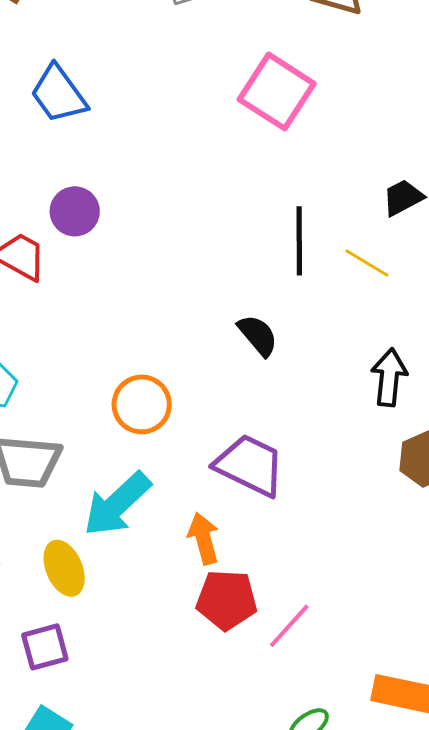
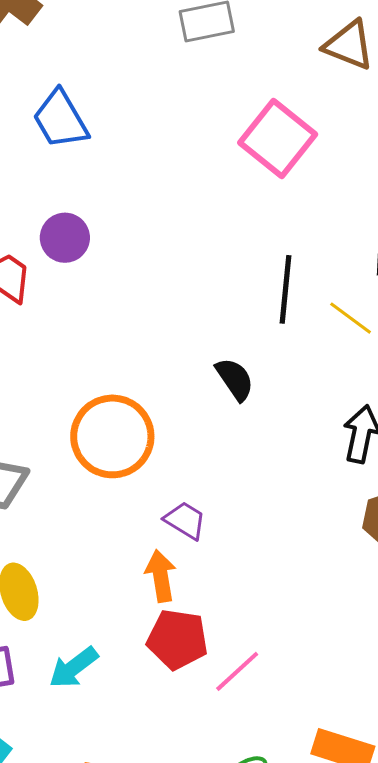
orange circle: (142, 404) -> (112, 436), size x1.4
purple trapezoid: (250, 465) -> (185, 520), moved, size x0.6
cyan arrow: (117, 504) -> (74, 668), moved, size x0.7

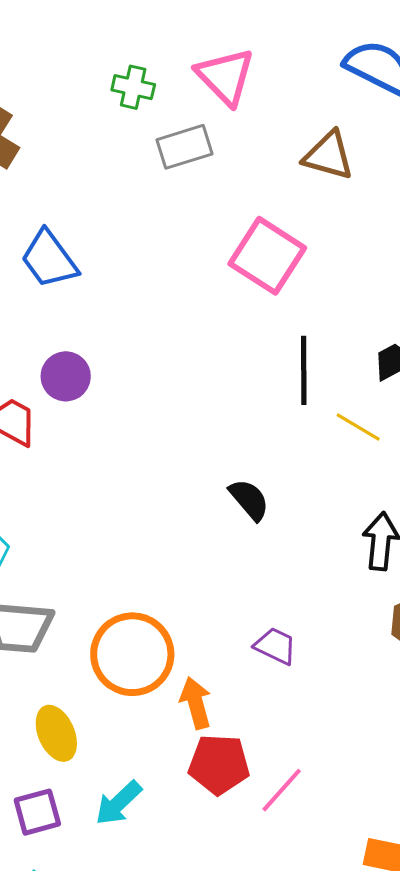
black line: (285, 289) -> (304, 370), moved
orange circle: (112, 436) -> (132, 654), moved
purple trapezoid: (185, 520) -> (275, 646), moved

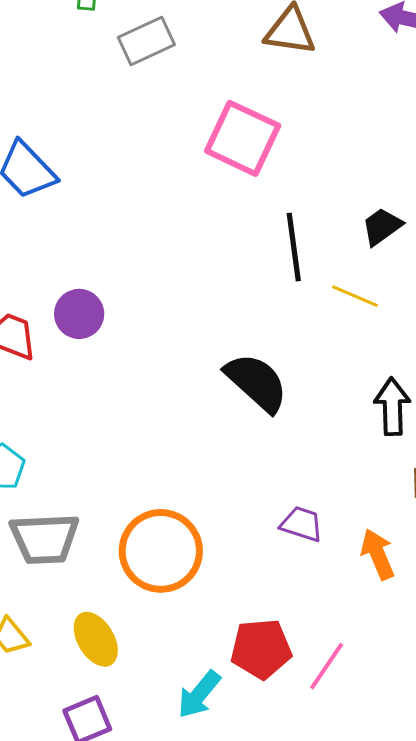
purple circle: (66, 376) -> (79, 314), moved
black semicircle: (249, 500) -> (257, 382), size x1.5
orange arrow: (196, 703) -> (378, 554), moved
cyan arrow: (118, 803) -> (199, 694), moved

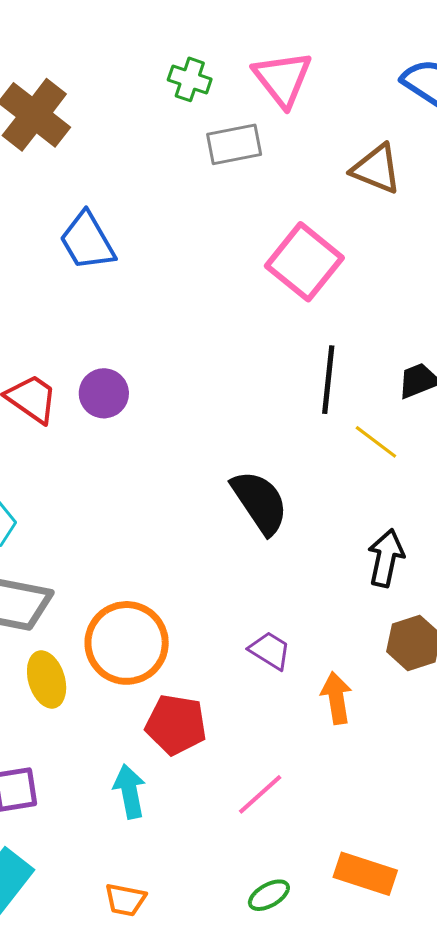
yellow ellipse: (96, 639) -> (47, 679), moved
red pentagon: (261, 649) -> (176, 725), moved
cyan arrow: (199, 694) -> (130, 791), turned 116

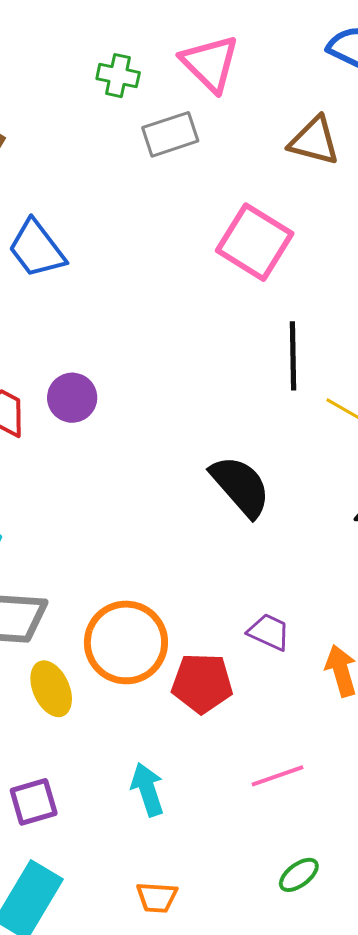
red pentagon: (176, 725) -> (202, 683), moved
pink line: (260, 794) -> (277, 776), turned 30

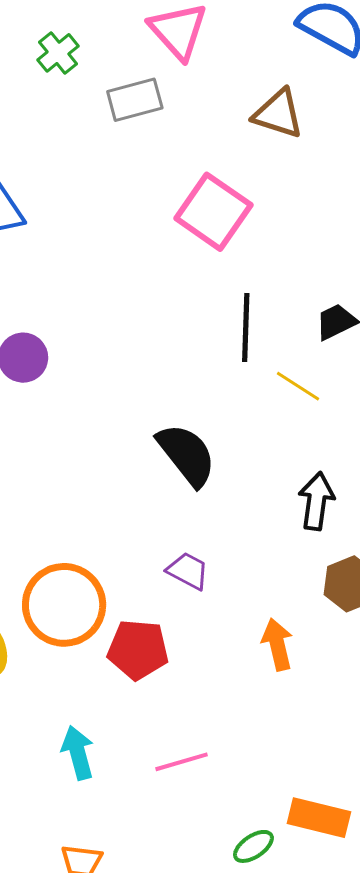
green cross: (118, 76) -> (58, 53), moved, turned 36
purple trapezoid: (269, 632) -> (188, 571), moved
pink line: (277, 776) -> (182, 762), moved
green ellipse: (299, 875) -> (253, 846), moved

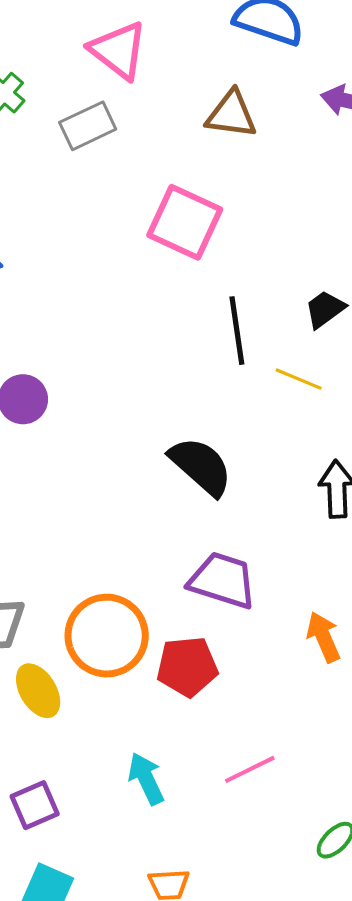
purple trapezoid: (188, 571) -> (223, 580), size x1.6

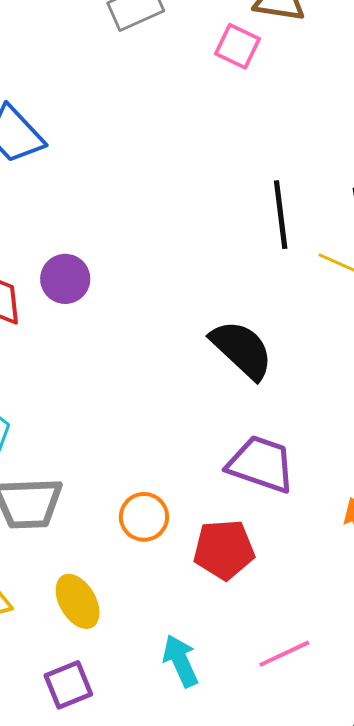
pink square: (185, 222) -> (237, 46), moved, size x0.6
orange circle: (107, 636) -> (144, 517), size x0.6
yellow ellipse: (38, 691) -> (78, 601), moved

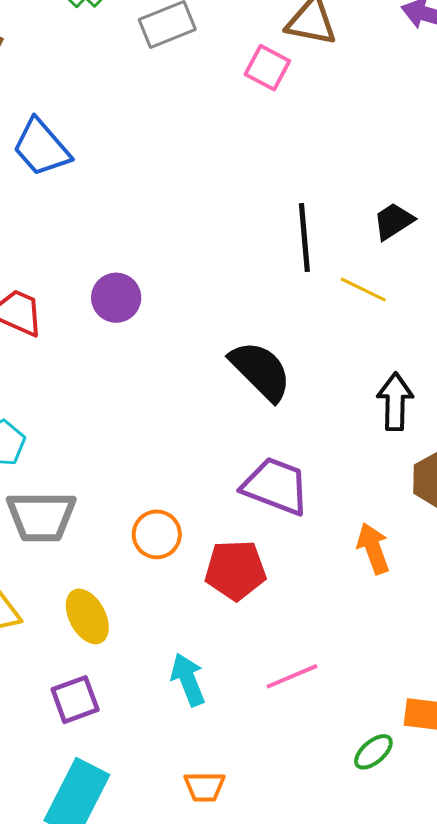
purple circle: (65, 279) -> (116, 298), moved

